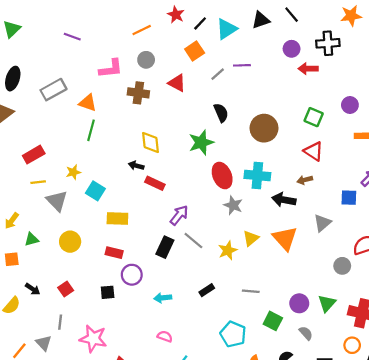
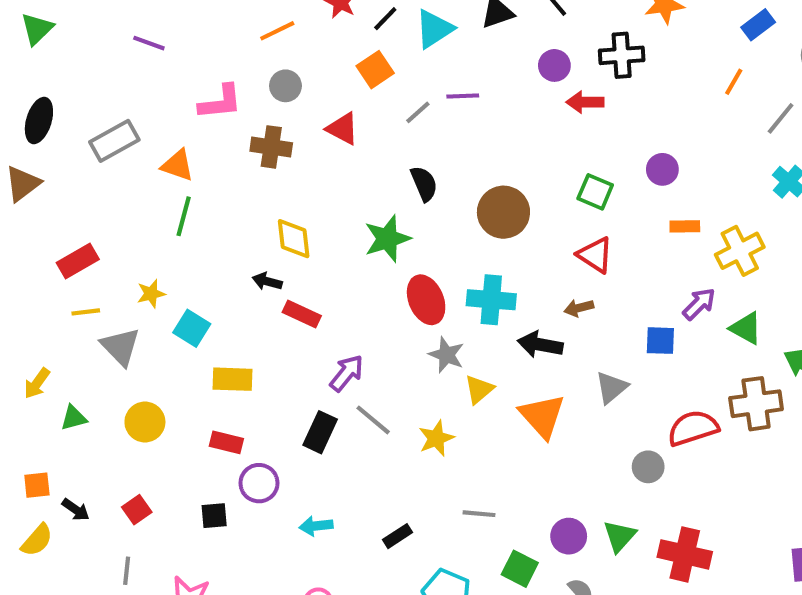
yellow triangle: (251, 238) -> (479, 389), moved
orange square: (12, 259) -> (37, 485), moved
black rectangle: (207, 290) -> (398, 536), moved

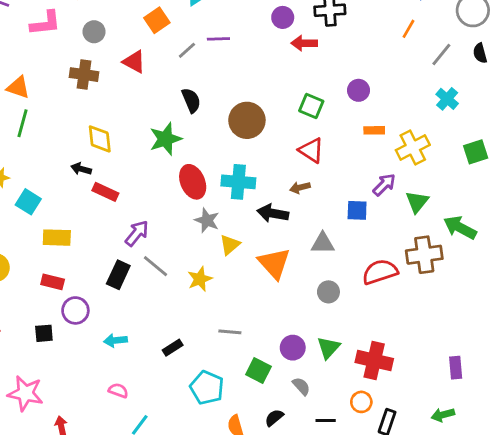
pink L-shape: (220, 102) -> (45, 23), moved
green triangle: (746, 328) -> (417, 202), turned 40
gray triangle: (611, 387) -> (323, 243), turned 40
gray circle: (648, 467) -> (328, 292), moved

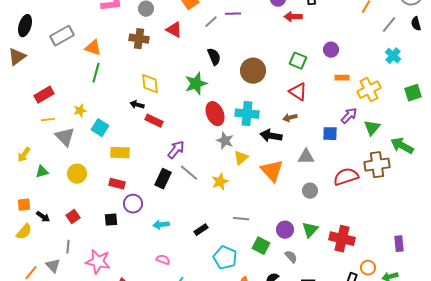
orange circle: (361, 402) -> (368, 268), moved

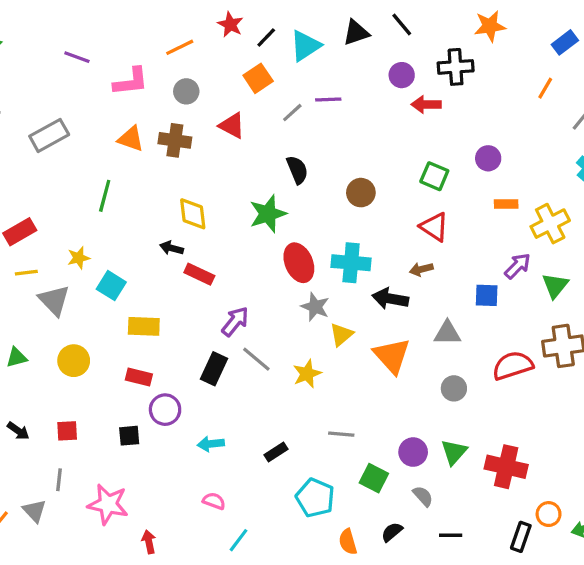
orange triangle: (93, 48) -> (131, 139), moved
brown circle: (253, 71) -> (361, 193), size x0.7
red square: (73, 217) -> (67, 431), turned 32

